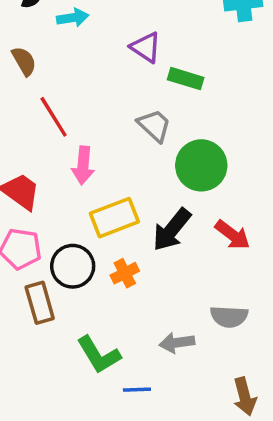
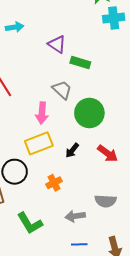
pink arrow: (83, 165) -> (42, 113), moved
black arrow: (172, 230) -> (72, 150), size x0.6
orange cross: (125, 273) -> (54, 183), moved
blue line: (137, 390) -> (79, 244), moved

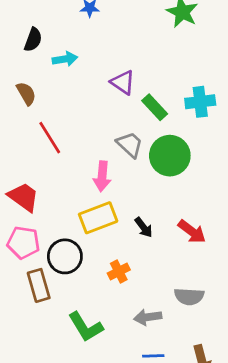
cyan cross: (114, 18) -> (200, 102), moved
green rectangle: (80, 62) -> (155, 107), turned 30
green circle: (89, 113) -> (170, 156), moved
black arrow: (72, 150) -> (144, 227), turned -77

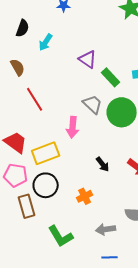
cyan arrow: (65, 59) -> (46, 42), turned 132
yellow rectangle: (98, 218) -> (46, 153), moved

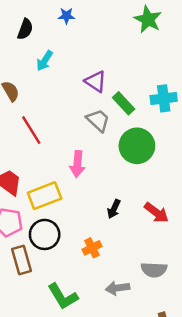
black semicircle: (23, 28) -> (25, 29), moved
gray trapezoid: (93, 104) -> (98, 120), moved
black arrow: (103, 164) -> (114, 209), turned 63

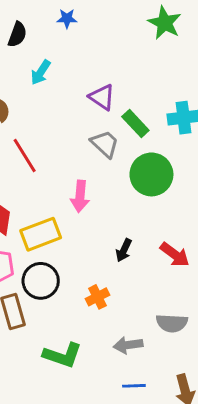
green L-shape: (63, 296) -> (63, 355), turned -40

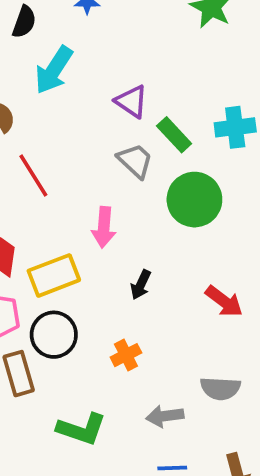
cyan arrow: (41, 72) -> (54, 70), size x1.5
black arrow: (124, 250) -> (141, 285), moved

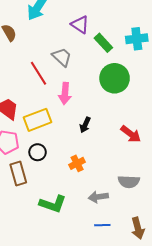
gray trapezoid: (135, 161) -> (62, 57), moved
red line: (33, 175) -> (39, 73), moved
black circle: (54, 335) -> (38, 152), size x0.7

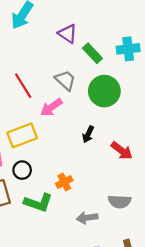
gray trapezoid: (62, 57) -> (65, 80), moved
pink arrow: (65, 93) -> (51, 107), turned 50
black arrow: (85, 125) -> (88, 134), moved
green L-shape: (53, 204) -> (38, 203), moved

